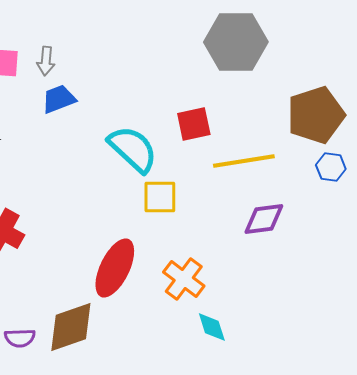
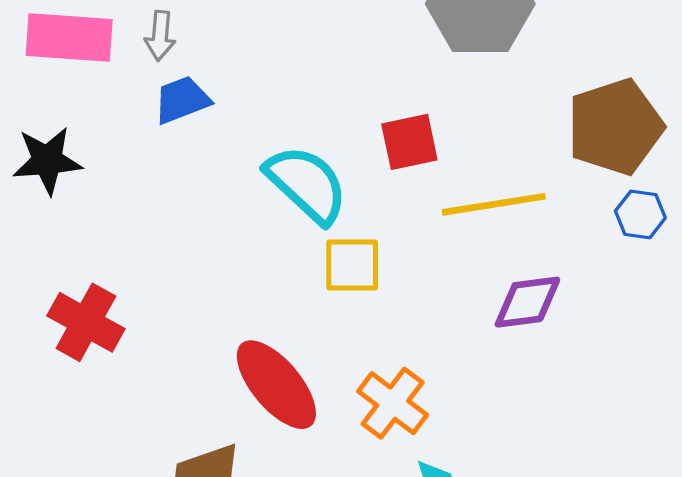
red ellipse: (115, 268) -> (276, 385), turned -66

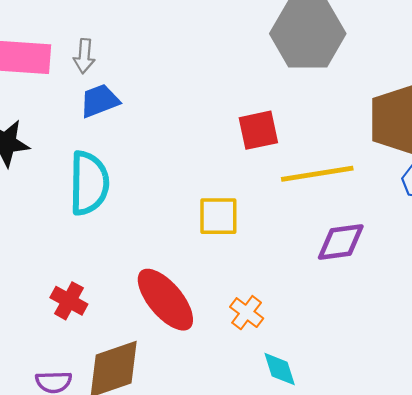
cyan semicircle: (307, 184) -> (89, 183), moved, turned 48
red cross: (86, 322) -> (69, 301), moved, size x0.7
orange cross: (393, 403) -> (247, 313), size x0.7

